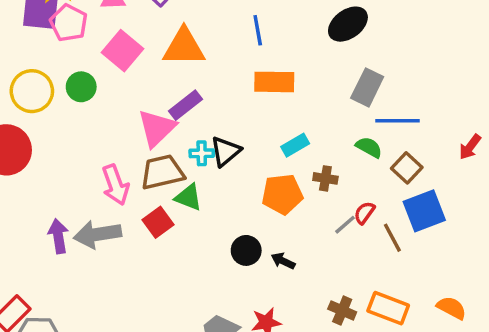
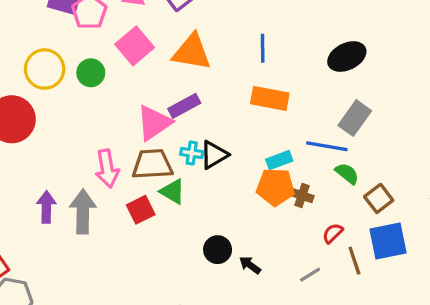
blue line: (397, 121) -> (327, 146), moved
orange pentagon: (282, 194) -> (275, 187), moved
gray line: (345, 225) -> (310, 275), moved
gray arrow: (98, 234) -> (83, 212), turned 90

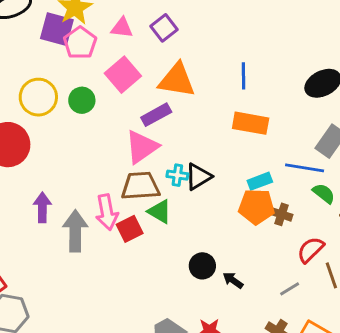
purple rectangle: (184, 106) -> (156, 115), moved
pink arrow: (107, 169) -> (107, 212), moved
purple arrow: (46, 207) -> (42, 207), moved
red semicircle: (333, 233) -> (311, 250), size x1.4

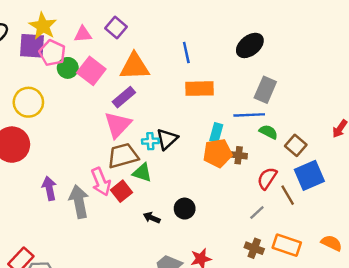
green circle: (82, 100) -> (68, 68), moved
cyan rectangle: (260, 181) -> (216, 133), turned -42
black arrow: (233, 280) -> (152, 218), moved

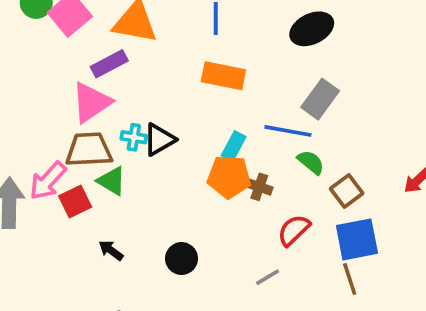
pink arrow: (101, 182) -> (48, 181), turned 52
brown line: (288, 195) -> (350, 279), moved
black circle: (185, 209) -> (182, 259), moved

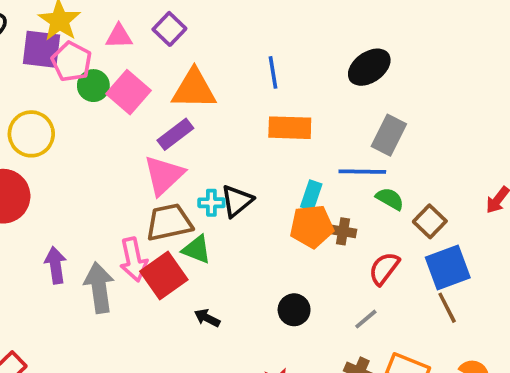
pink arrow: (48, 181) -> (134, 260), turned -45
red square: (75, 201) -> (164, 276), size x1.4
black circle: (182, 259) -> (294, 310), moved

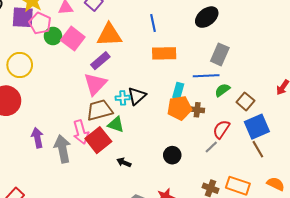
green semicircle: (390, 199) -> (222, 90), turned -63
gray line: (366, 319) -> (211, 147), moved

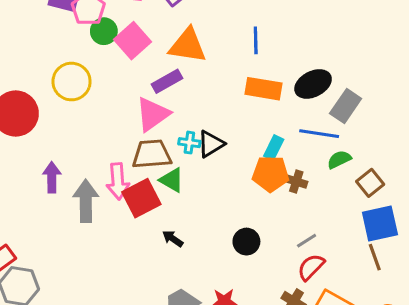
black ellipse: (207, 17) -> (313, 84), moved
yellow circle: (20, 65) -> (72, 82), moved
red semicircle: (221, 129) -> (311, 267), moved

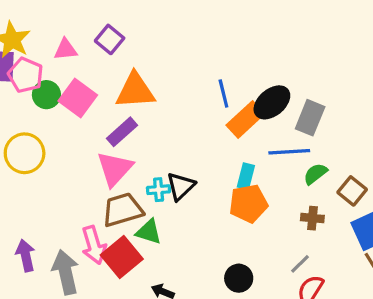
blue line: (256, 40) -> (223, 94), moved
orange rectangle: (263, 89) -> (245, 119), moved, turned -40
brown cross: (296, 181) -> (312, 218), moved

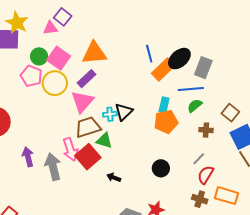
purple square: (110, 39) -> (63, 17), moved
pink pentagon: (26, 75) -> (31, 76), moved
yellow circle: (25, 153) -> (55, 83), moved
green semicircle: (315, 174) -> (195, 106), moved

